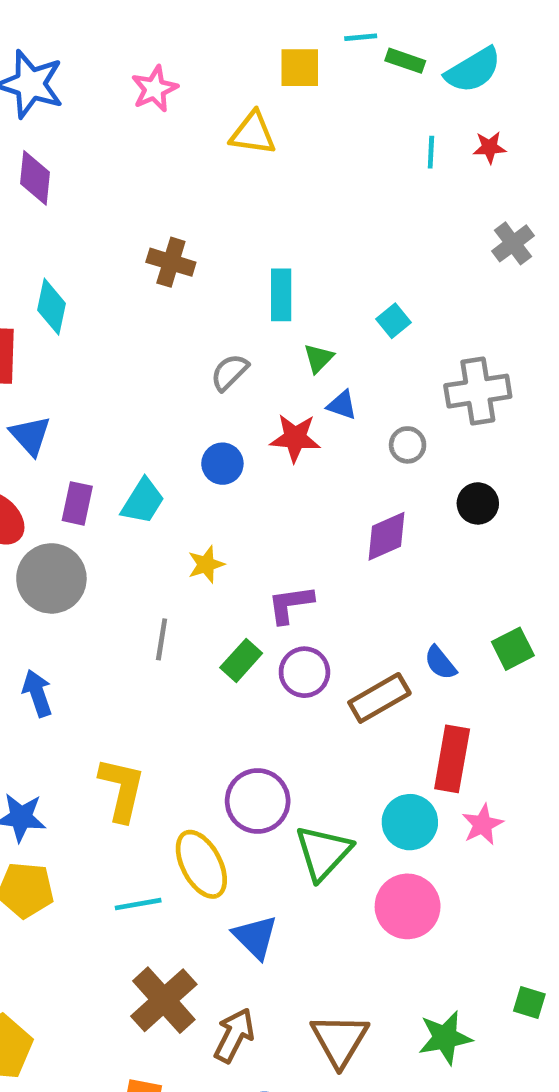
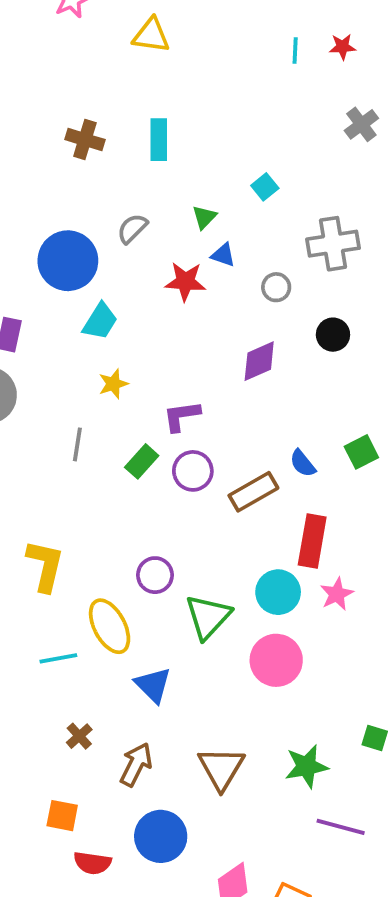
cyan rectangle: (281, 295) -> (159, 140), moved
blue circle: (222, 464) -> (68, 261), moved, size x1.8
cyan trapezoid: (143, 501) -> (100, 321), moved
purple circle: (258, 801) -> (155, 575), size x0.7
brown cross: (164, 1000) -> (79, 736), size x0.5

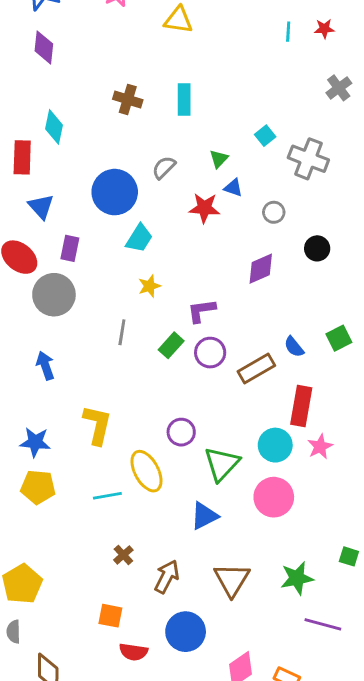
gray cross: (333, 244) -> (308, 159), moved, turned 30
blue triangle: (153, 685) -> (204, 516), moved, turned 48

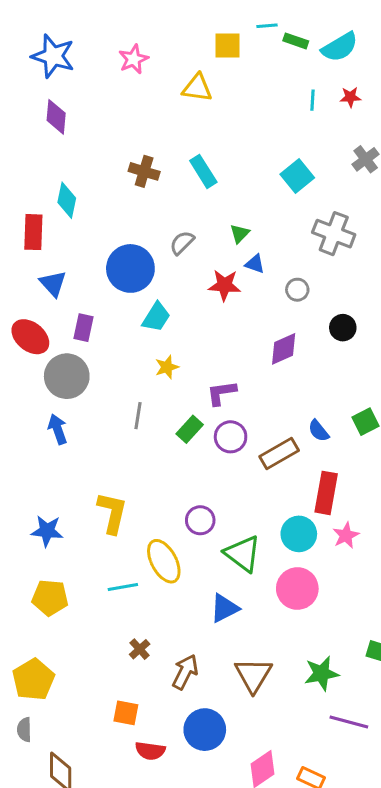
cyan rectangle: (184, 99) -> (203, 171), turned -32
cyan square: (265, 136) -> (297, 176), moved, size x1.5
blue arrow: (45, 366) -> (58, 429), moved
green triangle: (222, 464) -> (243, 554), turned -36
yellow pentagon: (38, 487) -> (50, 598), moved

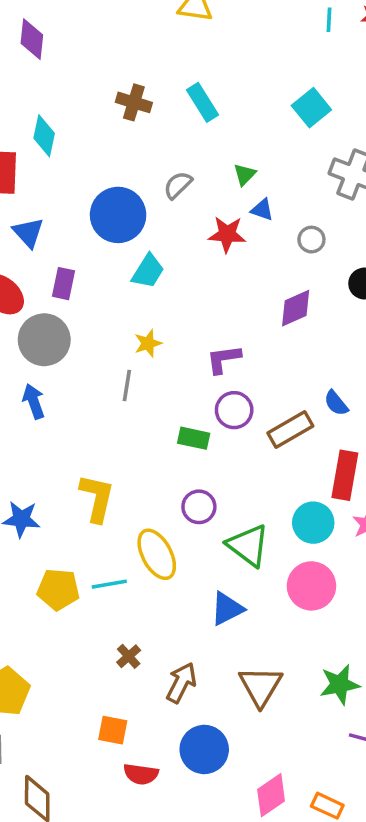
yellow star: (167, 367) -> (148, 343), moved
green rectangle: (190, 429) -> (194, 438), moved, turned 60
yellow pentagon: (50, 598) -> (58, 589), moved

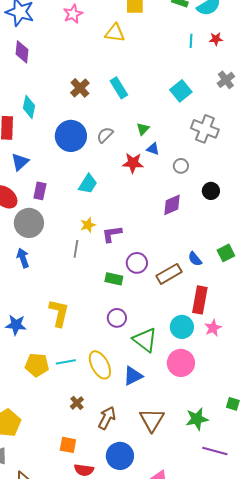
brown cross: (134, 102) -> (80, 88), turned 30
blue circle: (118, 215) -> (71, 136), moved
blue triangle: (28, 233) -> (20, 162), turned 30
purple L-shape: (224, 359) -> (112, 234), moved
yellow ellipse: (157, 554) -> (100, 365), moved

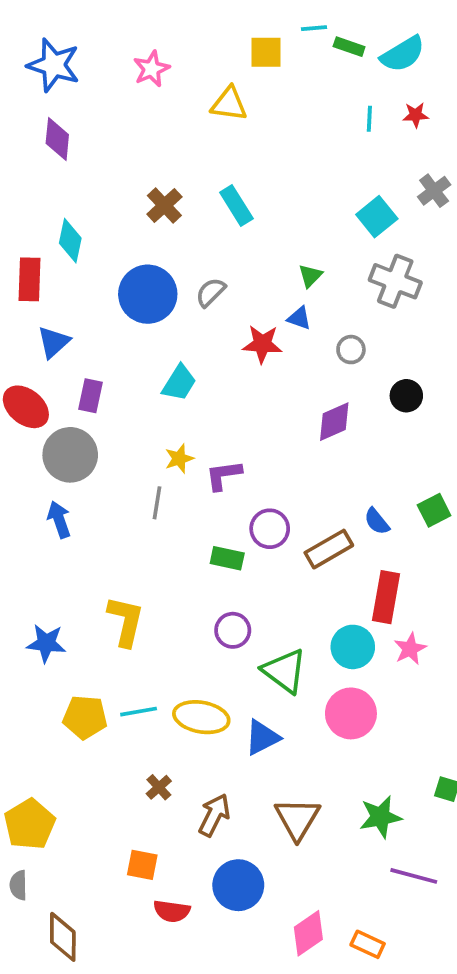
cyan square: (181, 91) -> (377, 217), moved
green triangle: (143, 129) -> (310, 276), moved
yellow ellipse: (100, 365) -> (201, 717), turned -52

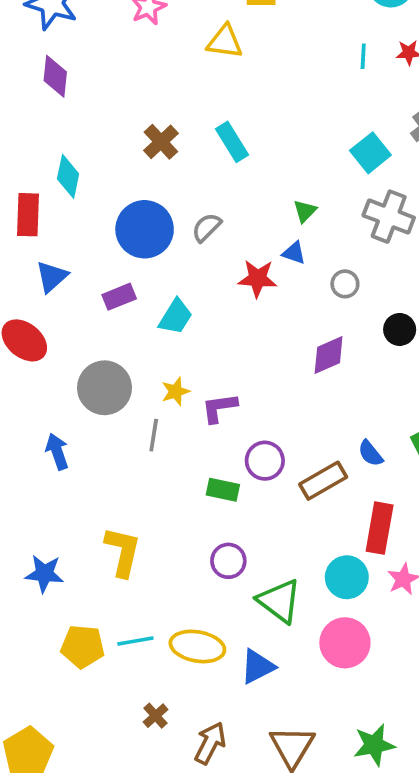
purple rectangle: (91, 396) -> (119, 297), moved, turned 56
gray circle: (70, 455) -> (104, 388), moved

